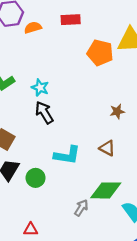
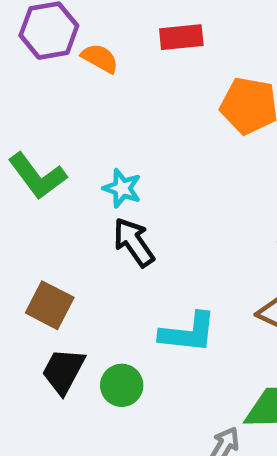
orange semicircle: (33, 28) -> (100, 58), turned 49

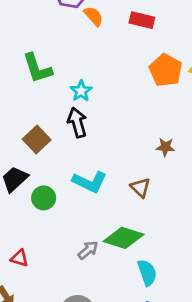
brown square: (50, 305) -> (37, 139), moved

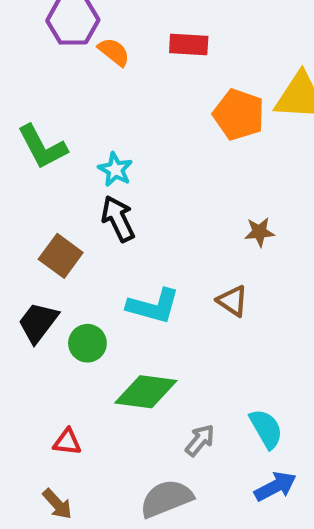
green diamond: (124, 238) -> (146, 392), moved
gray arrow: (88, 250) -> (200, 440), moved

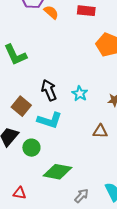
cyan star: (115, 170) -> (80, 94), moved
brown triangle: (232, 301) -> (100, 131), turned -35
cyan L-shape: (153, 306) -> (50, 120), moved

